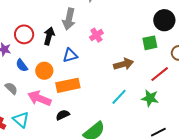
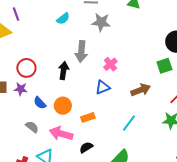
red circle: (24, 34) -> (26, 68), moved
blue triangle: (70, 55) -> (103, 87), moved
orange rectangle: (68, 85) -> (88, 117), size x0.6
cyan line: (119, 97) -> (129, 123), moved

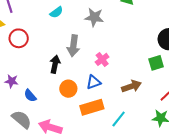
red circle: (26, 68) -> (19, 38), moved
orange circle: (63, 106) -> (68, 89), moved
orange rectangle: (88, 117) -> (92, 107), moved, size x1.6
gray semicircle: (32, 127) -> (22, 119), size x1.5

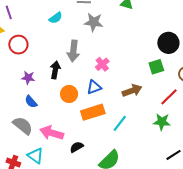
purple star: (12, 81) -> (28, 78), moved

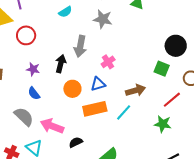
green square: (156, 67) -> (162, 69), turned 35
cyan line: (120, 123) -> (124, 112), moved

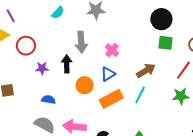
black circle: (176, 46) -> (161, 19), moved
purple star: (33, 69) -> (42, 68), moved
blue semicircle: (34, 93) -> (48, 100), turned 152

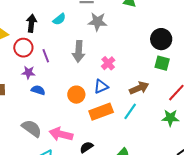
purple line: (11, 16) -> (46, 56), moved
black arrow: (67, 64) -> (31, 23), moved
purple star: (42, 68) -> (28, 72), moved
blue semicircle: (48, 100) -> (38, 90), moved

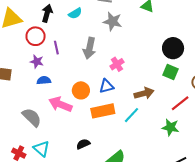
blue semicircle: (38, 90) -> (44, 80), turned -32
pink arrow: (61, 134) -> (60, 104), moved

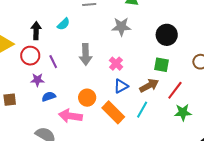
gray star: (113, 21) -> (121, 27), moved
green square: (170, 72) -> (162, 65), moved
blue triangle: (107, 86) -> (121, 86), moved
red line: (180, 103) -> (175, 90), moved
orange rectangle: (103, 111) -> (113, 112), turned 70

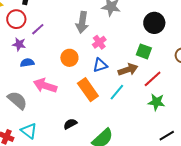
gray arrow: (86, 54) -> (82, 22), moved
purple line: (53, 62) -> (38, 29), turned 64
orange circle: (87, 98) -> (69, 58), moved

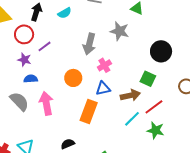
pink arrow: (45, 86) -> (46, 103), turned 55
orange rectangle: (88, 90) -> (89, 112), turned 50
cyan line: (117, 92) -> (132, 119), moved
gray semicircle: (17, 100) -> (19, 101), moved

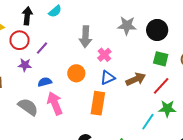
gray star: (119, 31) -> (127, 26), moved
blue semicircle: (31, 79) -> (45, 82), moved
green square: (148, 79) -> (161, 59), moved
cyan line: (132, 119) -> (148, 122), moved

